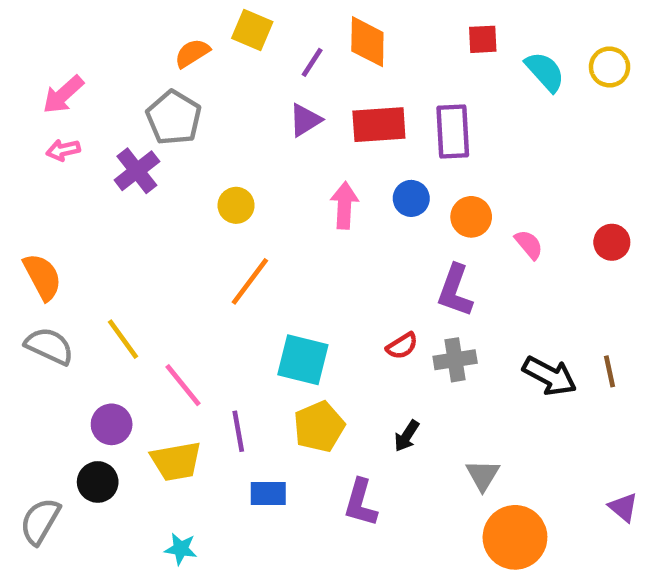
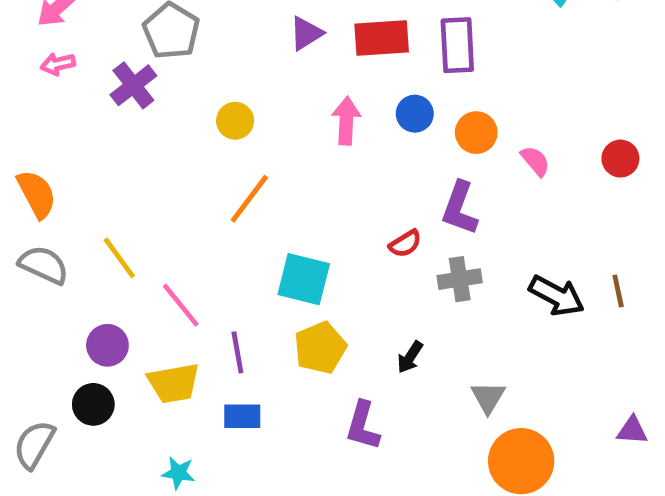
red semicircle: (402, 346) -> (405, 244), moved
blue rectangle: (268, 494) -> (242, 416), moved
purple triangle: (623, 507) -> (632, 430), turned -36

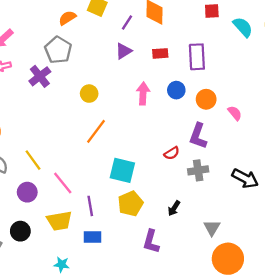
red rectangle: (382, 38) -> (160, 53), size x0.6
purple circle: (107, 345) -> (27, 192), moved

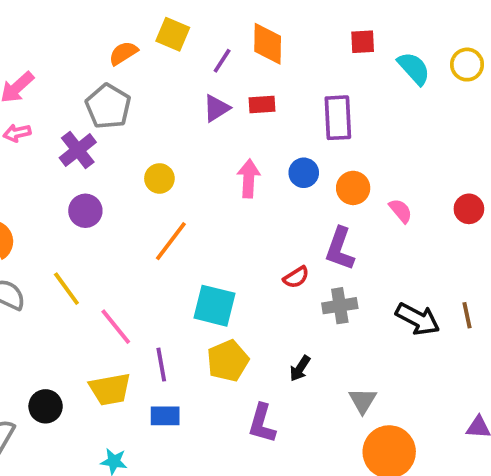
red rectangle: (160, 53) -> (262, 104), moved
purple circle: (27, 192) -> (85, 211), moved

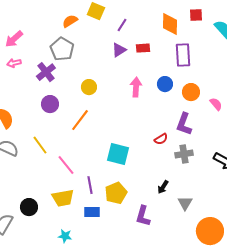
orange diamond: (268, 44) -> (170, 24), moved
orange line: (171, 241) -> (80, 120), moved
yellow pentagon: (228, 361) -> (116, 193), moved
gray triangle: (363, 401) -> (185, 203), moved

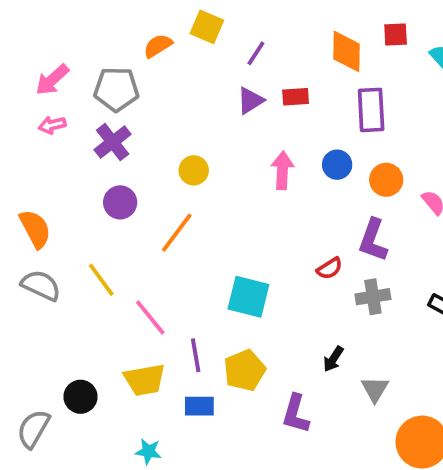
gray pentagon: (62, 49) -> (116, 89), moved, turned -30

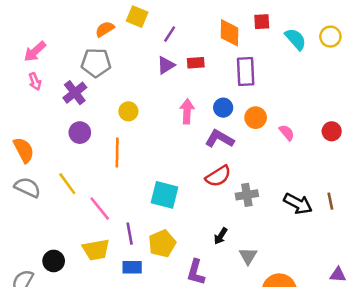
gray pentagon: (116, 89) -> (96, 63), moved
pink arrow: (52, 125) -> (35, 81), turned -98
orange line: (177, 233) -> (117, 153), turned -36
purple L-shape: (373, 240) -> (219, 139), moved, turned 100
red semicircle: (330, 268) -> (218, 176), size x1.5

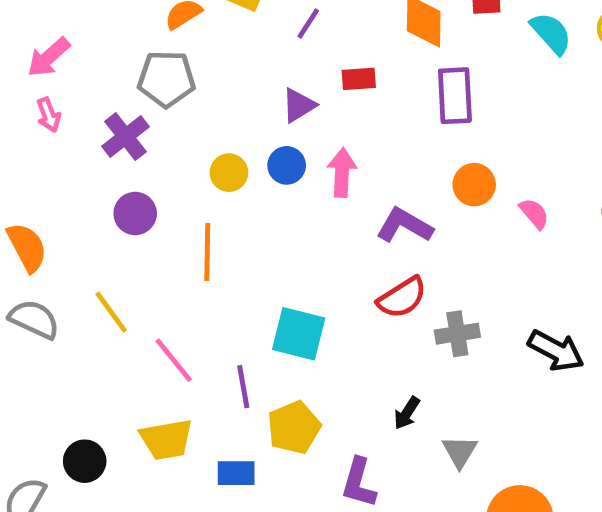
purple triangle: (166, 65) -> (299, 105), moved
blue circle: (223, 108) -> (287, 165), moved
purple line: (130, 234) -> (243, 387), moved

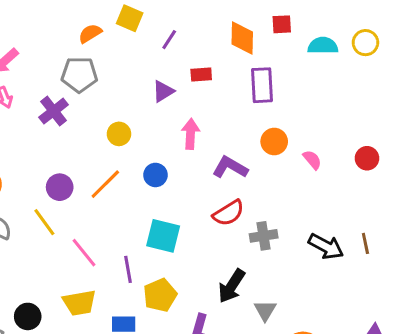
cyan semicircle: (551, 33) -> (323, 46), turned -48
blue circle: (287, 165) -> (155, 175), moved
purple circle: (135, 213) -> (60, 187), moved
orange line: (207, 252) -> (105, 184), turned 44
black arrow: (407, 413) -> (232, 286), size x1.6

